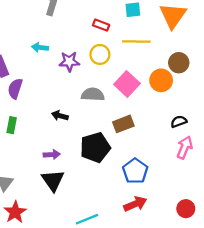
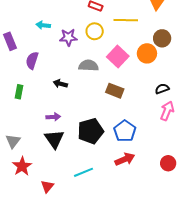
purple semicircle: (15, 89) -> (32, 60), moved
brown rectangle: (123, 124) -> (115, 91), turned 42
black pentagon: (95, 147) -> (91, 131), moved

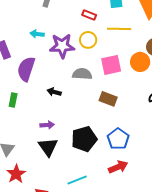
purple star: (68, 37) -> (62, 46), size x1.4
pink square: (118, 56) -> (111, 65), turned 35
purple semicircle: (32, 60) -> (26, 69), size x1.4

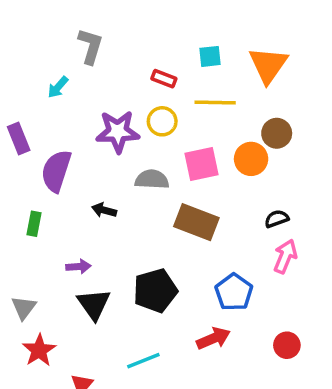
cyan arrow: (37, 34) -> (58, 87), moved, turned -56
brown rectangle: (108, 99) -> (196, 222), size x1.4
purple arrow: (47, 125) -> (78, 267), moved
blue pentagon: (118, 139) -> (234, 292), moved

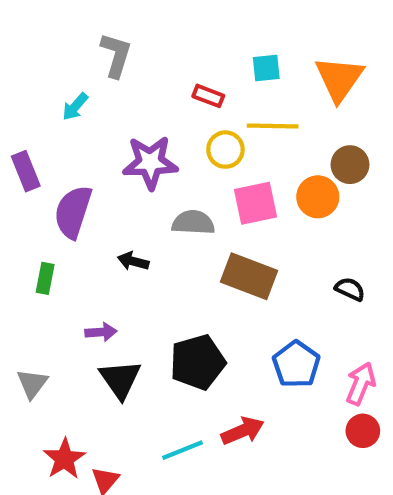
yellow circle: (162, 121) -> (225, 150), moved
black semicircle: (277, 219) -> (350, 289), moved, turned 45
pink arrow: (285, 256) -> (361, 384), moved
red arrow: (213, 338) -> (243, 431), moved
red star: (39, 350) -> (64, 459), moved

